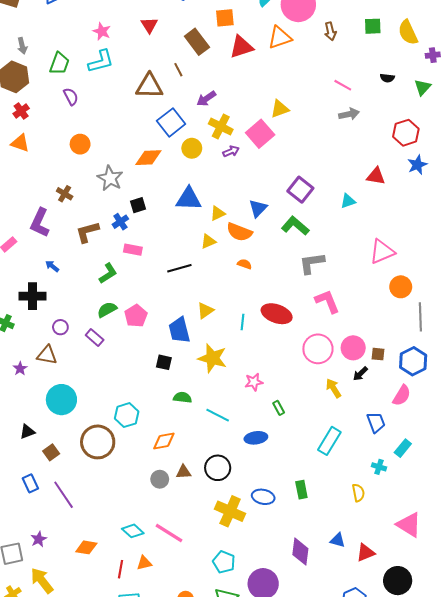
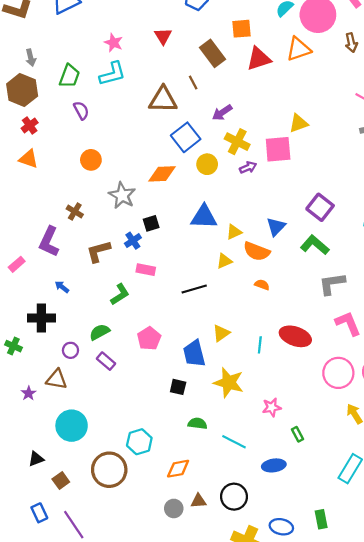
pink square: (260, 134) -> (278, 149), turned 36
green semicircle: (107, 310) -> (100, 332), moved

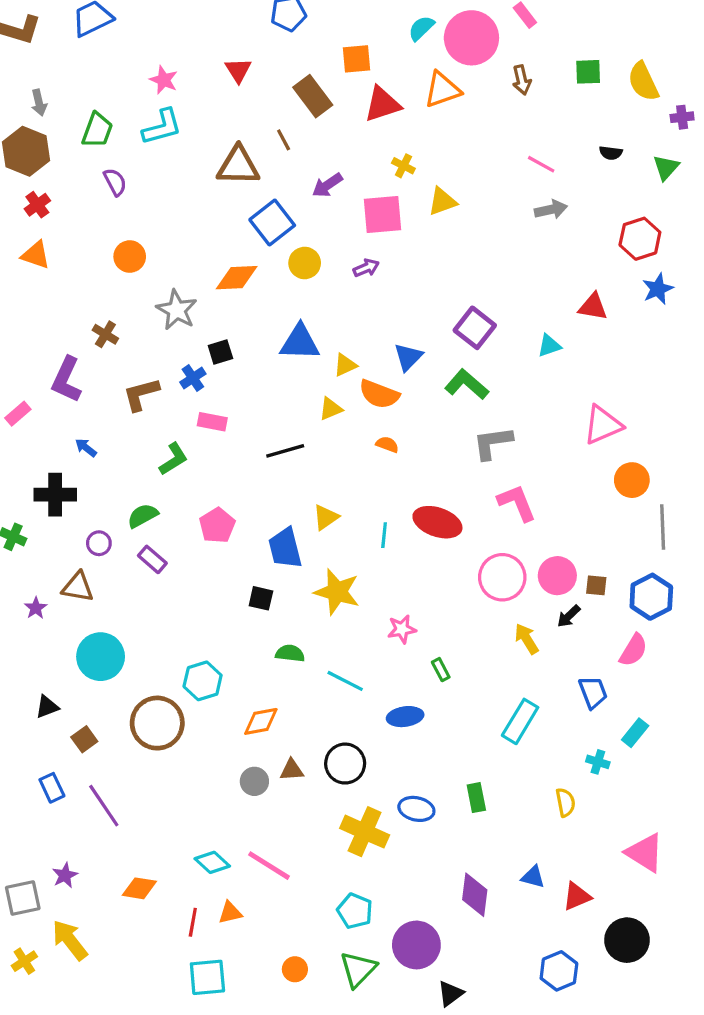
yellow cross: (237, 142) -> (403, 166), moved, size x0.6
pink square: (278, 149) -> (382, 214), moved

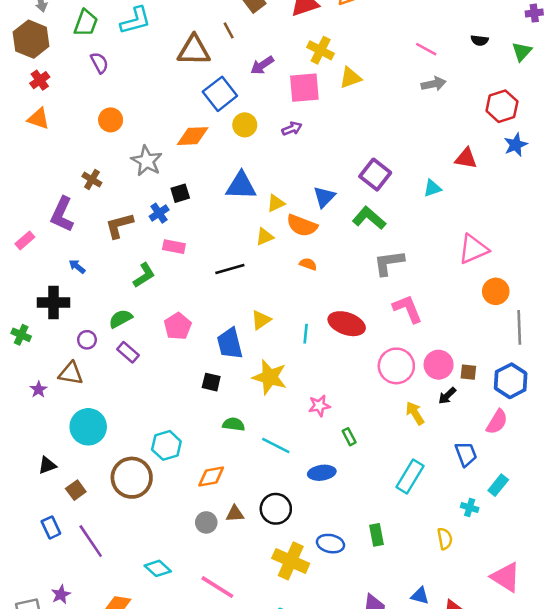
yellow cross: (403, 166) -> (321, 50), size x1.5
cyan diamond: (212, 862) -> (158, 568), moved

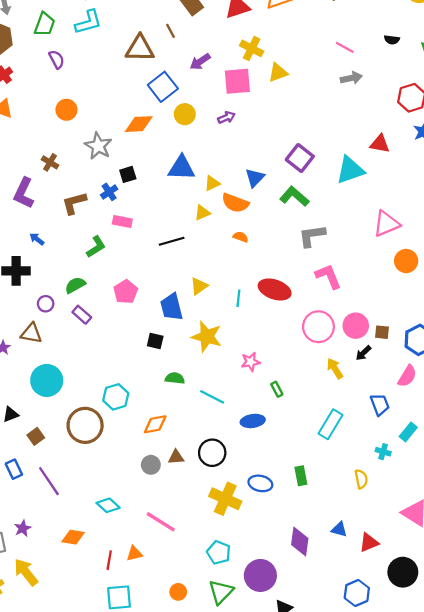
cyan triangle: (432, 188) -> (350, 170), size x1.8

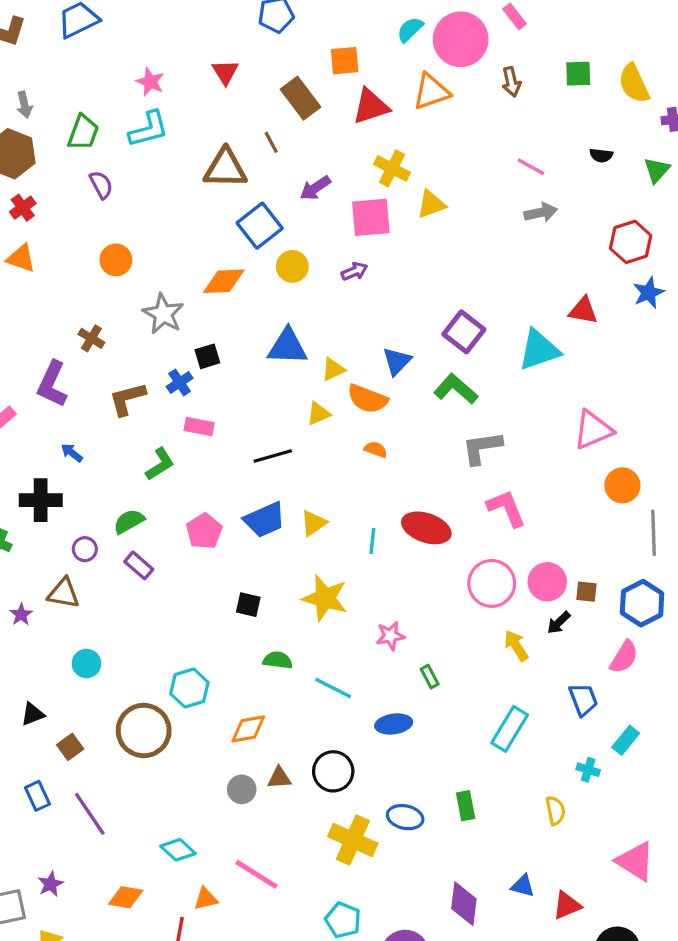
blue trapezoid: (172, 307) -> (265, 520), moved, turned -100
cyan circle: (47, 380) -> (86, 664), size x0.6
orange triangle: (134, 554) -> (206, 899), moved

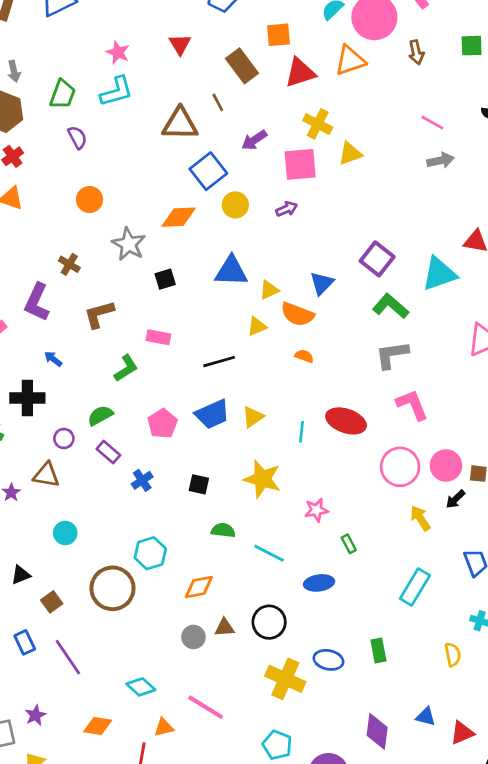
blue cross: (180, 382) -> (142, 480), moved
green L-shape: (456, 389) -> (391, 306), moved

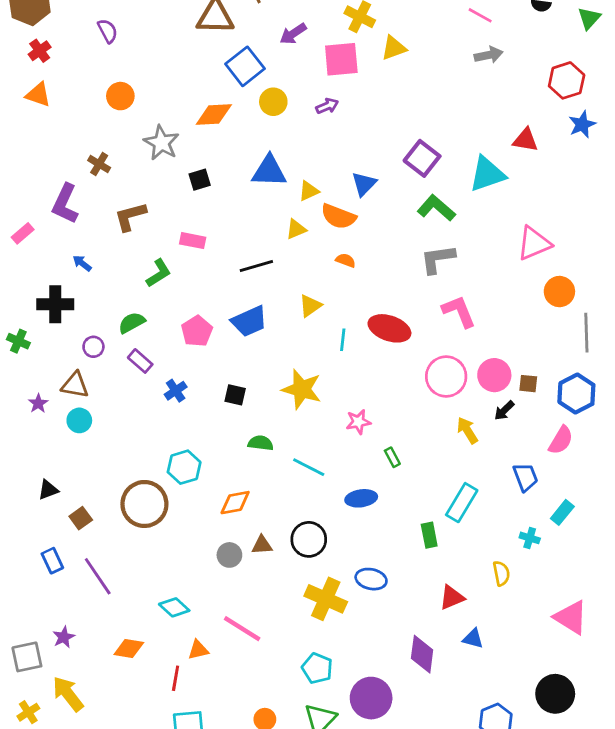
yellow triangle: (253, 417) -> (310, 306), moved
cyan circle: (65, 533) -> (79, 420), moved
green rectangle: (378, 650) -> (429, 535), moved
red triangle: (462, 733) -> (452, 597), moved

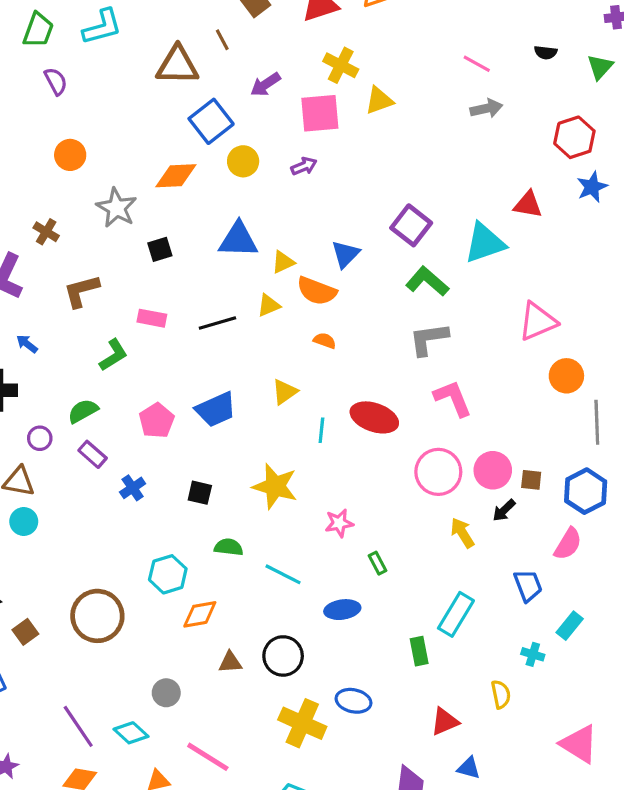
black line: (256, 266) -> (217, 323), moved
cyan hexagon: (184, 467) -> (168, 574), moved
gray circle: (229, 555) -> (166, 693), moved
purple line: (98, 576) -> (78, 726), moved

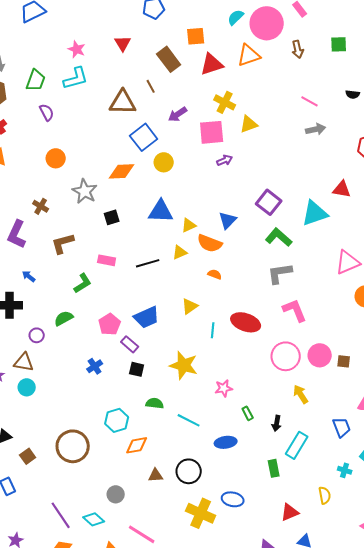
purple arrow: (304, 166) -> (225, 160), moved
purple rectangle: (93, 454) -> (130, 344), moved
black arrow: (504, 510) -> (277, 423), moved, turned -35

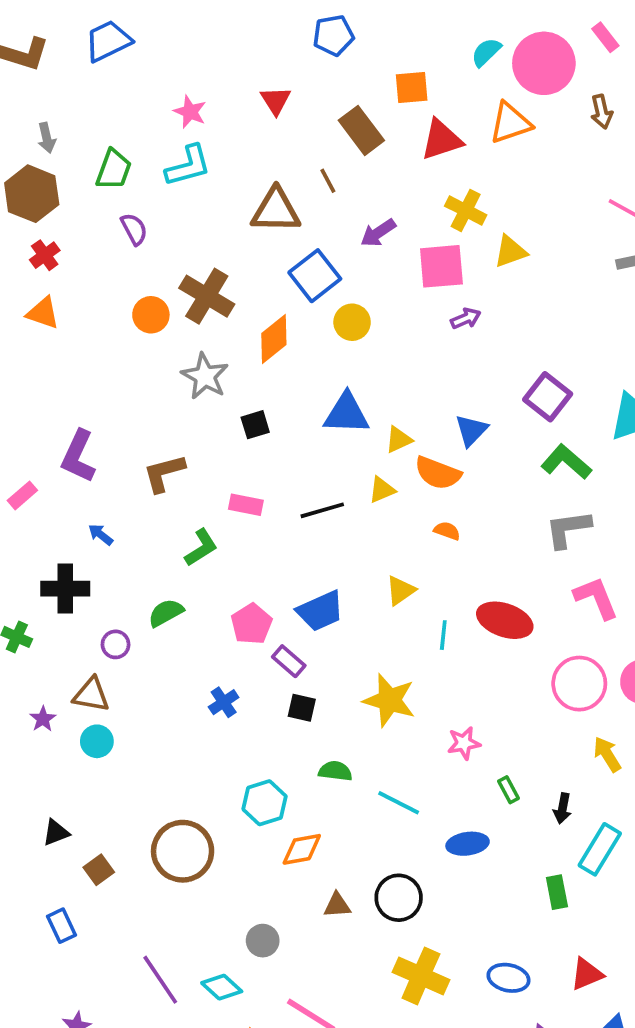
orange diamond: (122, 171) -> (274, 339), turned -36
brown cross: (41, 206) -> (207, 296), moved, size x1.8
blue ellipse: (233, 499) -> (508, 978), moved

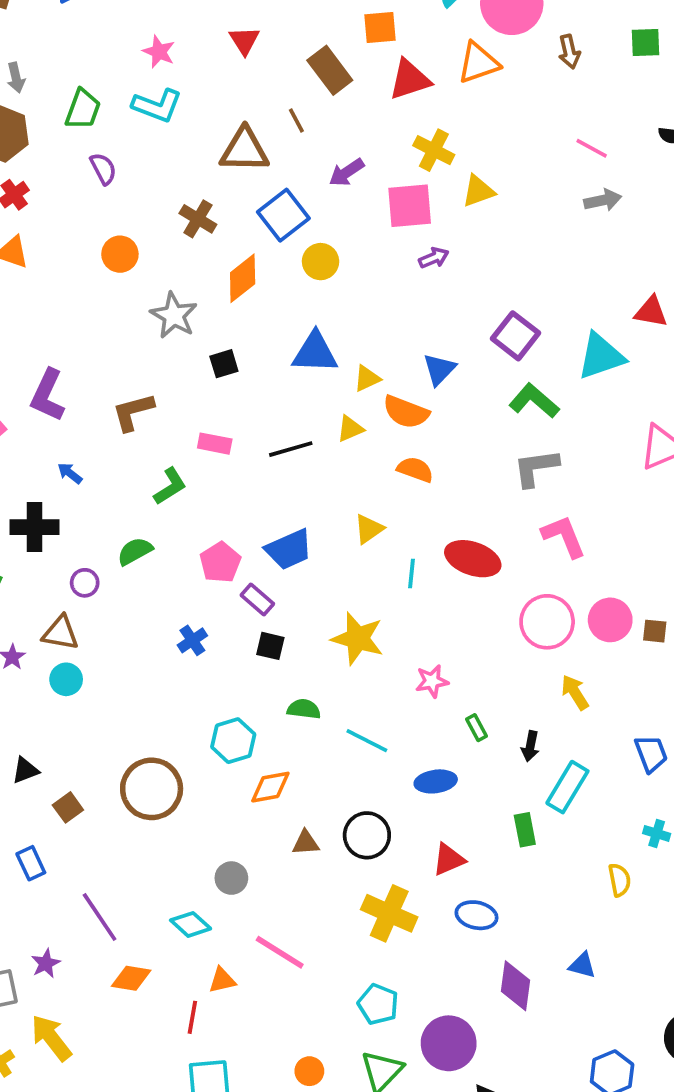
cyan L-shape: (188, 166) -> (157, 106), turned 36
brown cross: (207, 296) -> (198, 219), moved, size x0.7
orange semicircle: (447, 531) -> (415, 470), size x1.4
red triangle: (587, 974) -> (449, 859), moved
purple line: (160, 980) -> (100, 917), moved

